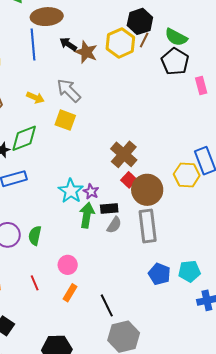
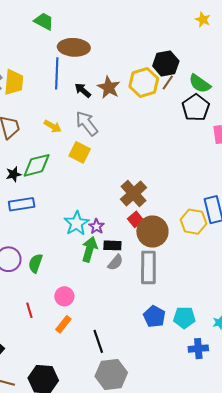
black arrow: (68, 44) -> (83, 90), moved

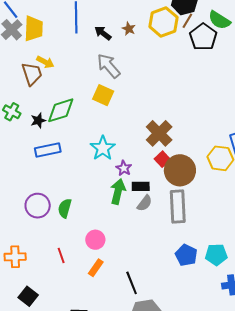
brown star: (109, 87) -> (129, 29), size x0.6
black pentagon: (196, 108) -> (203, 37), moved
yellow arrow: (53, 126) -> (45, 62), moved
cyan star: (77, 223) -> (103, 148), moved

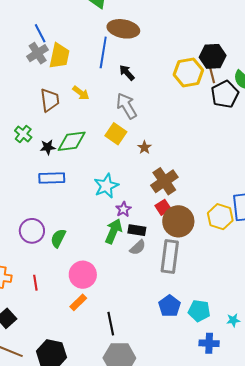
brown line: (187, 21) -> (212, 75), turned -56
brown star: (129, 29) -> (144, 147), moved
yellow arrow: (45, 62) -> (81, 93), moved
pink circle: (95, 240) -> (83, 275), size x1.4
red line: (61, 255) -> (35, 283), moved

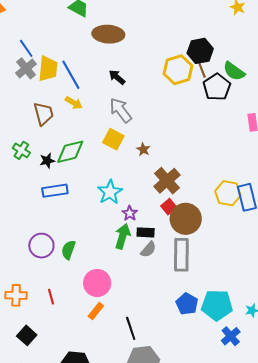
blue line: (103, 52) -> (71, 75), moved, turned -32
yellow hexagon: (220, 217) -> (228, 193), moved
cyan pentagon: (199, 311) -> (217, 305), size x1.4
blue cross: (209, 343) -> (231, 336), turned -36

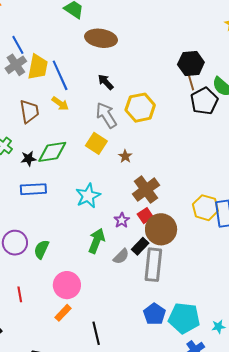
yellow hexagon: (178, 70) -> (140, 108), moved
purple star: (130, 213) -> (122, 220), moved
black rectangle: (146, 232) -> (140, 246), moved, turned -54

